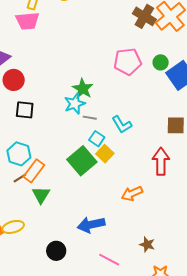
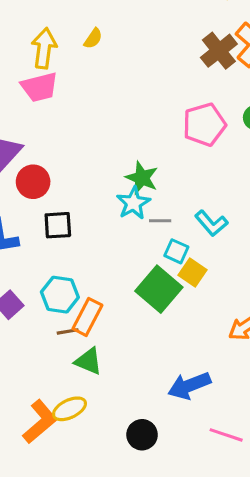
brown cross: (144, 16) -> (219, 51), turned 30
brown line: (20, 178) -> (68, 331), turned 32
green triangle: (41, 195) -> (88, 361), moved, turned -30

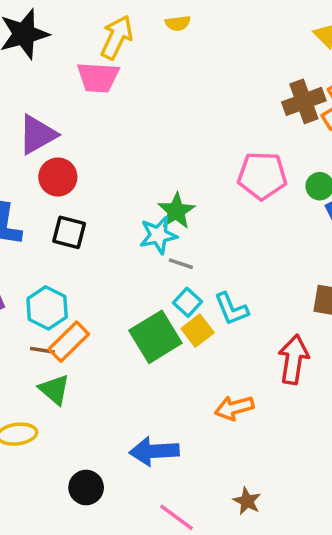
yellow semicircle: (93, 38) -> (178, 23), moved, turned 30
cyan L-shape: (211, 223) -> (231, 309), moved

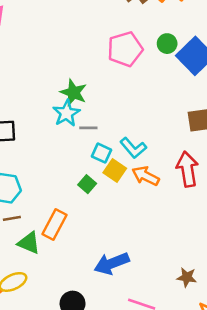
green square: (155, 337) -> (87, 184), size x0.5
orange rectangle: (69, 342) -> (55, 224), moved
orange arrow: (234, 408) -> (146, 176), moved, turned 60

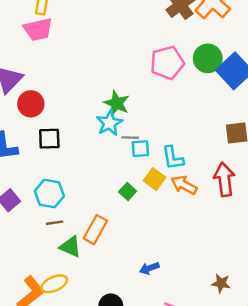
green circle: (167, 44) -> (208, 58), size x1.5
cyan L-shape: (133, 148) -> (173, 158), turned 30
cyan square: (102, 153) -> (140, 149), moved, turned -30
blue arrow: (112, 263) -> (149, 268), size x0.6

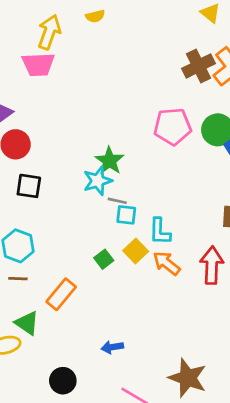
green triangle: (70, 247) -> (27, 323), moved
brown star: (221, 283) -> (188, 378), size x1.8

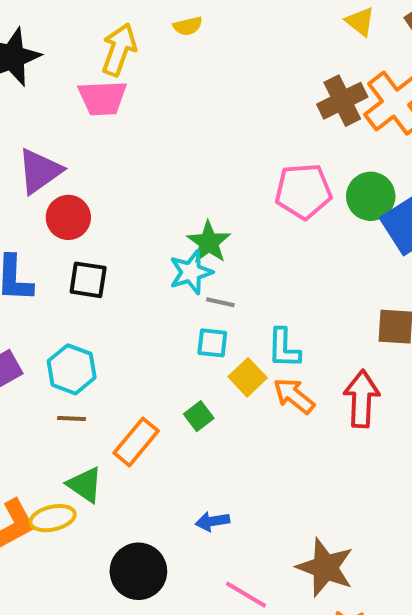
cyan square: (126, 215) -> (212, 343), moved
green square: (104, 259) -> (199, 416), moved
black circle: (63, 381) -> (138, 571), size x1.4

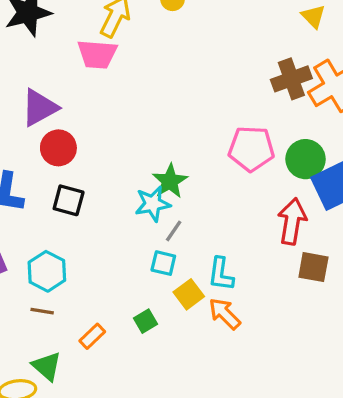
gray line: (220, 302) -> (174, 231), turned -75
red arrow: (362, 399) -> (292, 221), moved
orange rectangle: (136, 442) -> (92, 336), size x0.7

